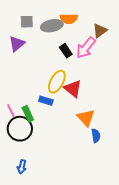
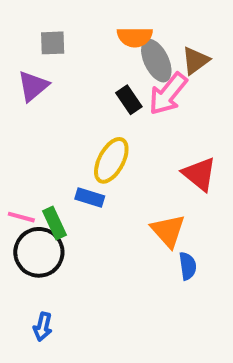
gray ellipse: (52, 26) -> (156, 61), moved, turned 75
red triangle: (73, 89) -> (199, 174), moved
pink line: (11, 111) -> (21, 217), turned -48

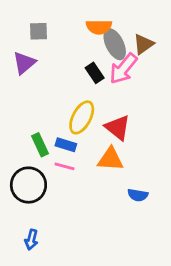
red triangle: (199, 174) -> (118, 128), moved
pink line: (21, 217) -> (64, 166), moved
green rectangle: (55, 223) -> (40, 145), moved
orange triangle: (168, 231) -> (110, 159), moved, turned -44
blue semicircle: (188, 266) -> (138, 195), turned 108

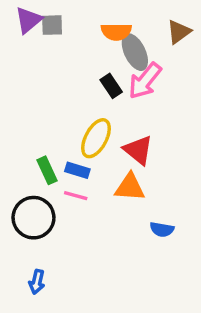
gray square: (39, 31) -> (52, 25), moved
brown triangle: (143, 44) -> (179, 32), moved
purple triangle: (24, 63) -> (28, 20), moved

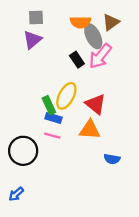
purple triangle: (28, 20) -> (32, 40), moved
brown triangle: (179, 32) -> (111, 22), moved
green rectangle: (47, 170) -> (49, 105), moved
blue arrow: (37, 282) -> (16, 194), moved, turned 35

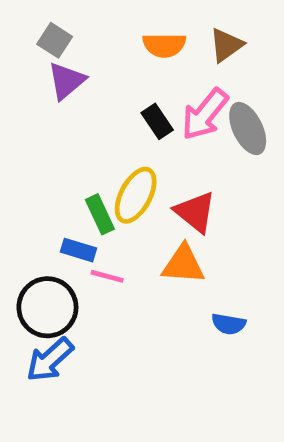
gray square: (36, 18) -> (55, 40), moved, turned 35
gray ellipse: (93, 36) -> (248, 129), moved
blue rectangle: (54, 118) -> (78, 250), moved
blue arrow: (16, 194) -> (50, 360), moved, size x1.5

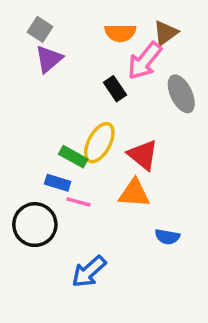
pink arrow: (205, 114) -> (145, 61), moved
green rectangle: (100, 214) -> (73, 157), turned -36
blue arrow: (50, 360) -> (89, 272), moved

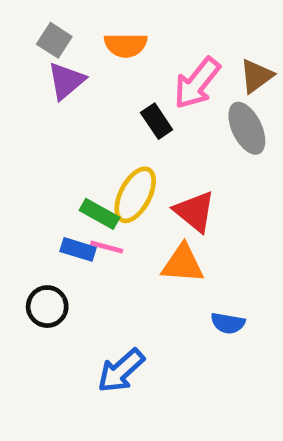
orange semicircle: (120, 33) -> (126, 45), moved
brown triangle: (166, 33) -> (256, 76), moved
pink line: (78, 202) -> (107, 247), moved
black circle: (35, 225) -> (47, 307), size x0.7

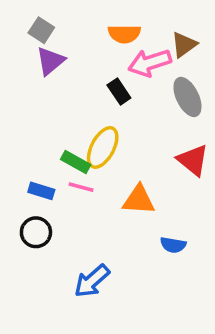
orange semicircle: (126, 45) -> (124, 34), moved
brown triangle: (256, 76) -> (184, 45), moved
pink arrow: (197, 83) -> (150, 63), turned 33
red triangle: (195, 211) -> (193, 160), moved
blue rectangle: (78, 249) -> (41, 191), moved

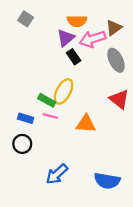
purple triangle: (50, 61) -> (66, 38), moved
blue semicircle: (173, 245) -> (107, 181), moved, size x1.6

